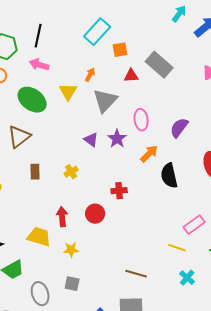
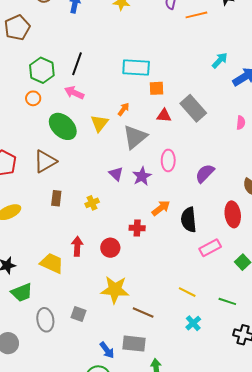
cyan rectangle: (97, 32) -> (136, 67), turned 44
orange arrow: (149, 154) -> (161, 208), moved
pink rectangle: (194, 225) -> (210, 248), moved
yellow star: (71, 250) -> (115, 290), moved, size x1.8

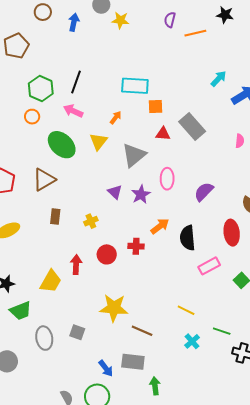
orange arrow: (124, 109) -> (116, 117), moved
red circle: (110, 248) -> (107, 254), moved
yellow trapezoid: (52, 263) -> (51, 281), turned 95
green line: (227, 301) -> (222, 331), moved

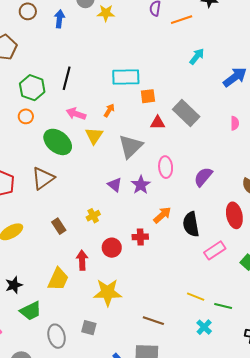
cyan arrow: (219, 79) -> (197, 56), moved
pink arrow: (73, 111) -> (76, 114), moved
brown rectangle: (55, 216) -> (59, 226), moved, turned -35
yellow star: (114, 308) -> (108, 292), moved
green line: (222, 331) -> (223, 306), moved

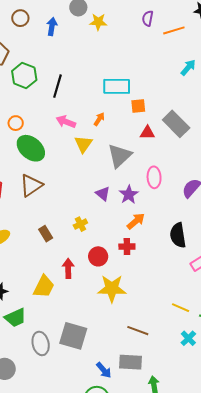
green hexagon: (32, 88) -> (24, 76), moved
green ellipse: (58, 142) -> (31, 148), moved
orange arrow: (162, 215) -> (136, 221), moved
yellow star: (108, 292) -> (112, 289), moved
gray square: (89, 328) -> (73, 336), size x1.8

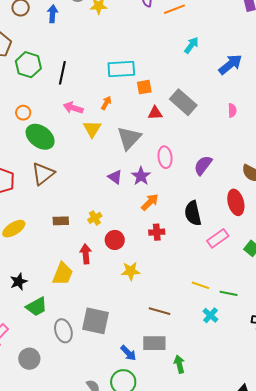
yellow cross: (80, 224) -> (95, 218), moved
brown rectangle: (46, 234) -> (61, 221), turned -56
red cross: (127, 247) -> (157, 232), moved
yellow star: (112, 289) -> (131, 271), size x0.7

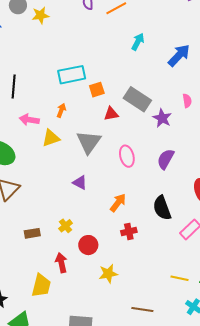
yellow triangle: (92, 129) -> (51, 138), turned 48
purple star: (141, 176) -> (162, 118), moved

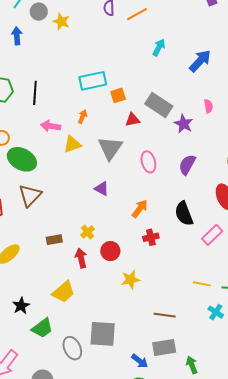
yellow star: (40, 15) -> (61, 22), turned 30
red arrow: (61, 263) -> (81, 258), moved
yellow trapezoid: (41, 286) -> (64, 292), turned 35

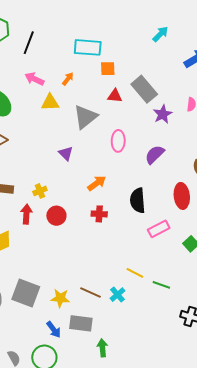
yellow star: (130, 280) -> (60, 298), moved
cyan cross: (216, 312) -> (117, 295), moved

